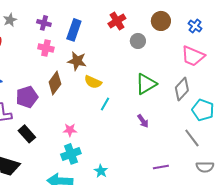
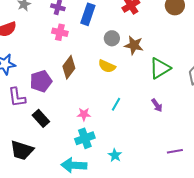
gray circle: (138, 41) -> (112, 38), moved
brown star: (77, 61) -> (134, 45), moved
cyan line: (105, 104) -> (116, 104), moved

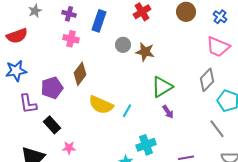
yellow semicircle: (107, 66) -> (101, 105), moved, size x1.4
green triangle: (160, 68) -> (162, 87), moved
pink star: (84, 114) -> (69, 148), moved
cyan cross: (85, 138) -> (146, 145), moved

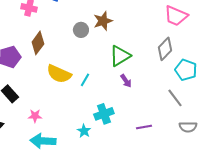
gray circle: (123, 45) -> (81, 30), moved
brown star: (145, 52) -> (103, 21), turned -30
pink star: (69, 148) -> (35, 116), moved

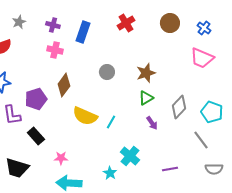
brown star: (103, 21) -> (146, 73), moved
gray diamond: (165, 49) -> (179, 107), moved
green triangle: (120, 56) -> (146, 98), size x0.7
cyan cross: (104, 114) -> (130, 156), turned -30

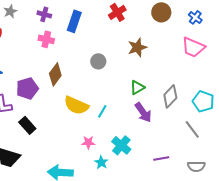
brown star: (146, 73) -> (137, 47), moved
purple arrow: (152, 123) -> (143, 112), size x1.5
pink star: (61, 158) -> (88, 142), moved
gray semicircle: (214, 169) -> (196, 166), moved

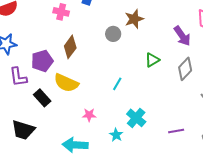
brown star: (137, 47) -> (134, 19), moved
yellow semicircle: (76, 105) -> (66, 83), moved
purple arrow: (143, 112) -> (182, 36), moved
pink star: (88, 142) -> (89, 115), moved

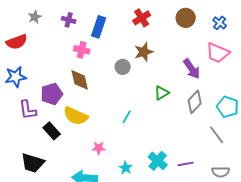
pink cross: (61, 12) -> (82, 50), moved
brown diamond: (70, 47) -> (80, 80), turned -50
cyan cross: (136, 118) -> (158, 161), moved

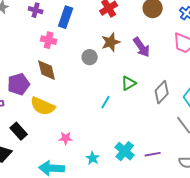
purple arrow: (192, 69) -> (142, 47), moved
cyan line: (127, 117) -> (106, 102), moved
black rectangle: (52, 131) -> (19, 131), moved

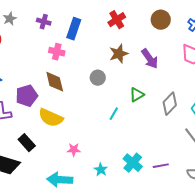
gray circle: (90, 57) -> (98, 78), moved

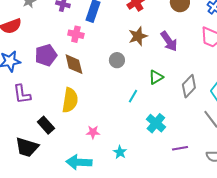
purple pentagon: (27, 96) -> (46, 55), moved
yellow semicircle: (51, 118) -> (70, 100), turned -105
cyan cross: (133, 163) -> (156, 123), moved

